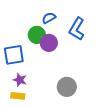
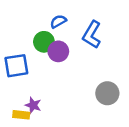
purple star: (20, 80) -> (33, 105), moved
gray circle: (67, 87) -> (107, 93), moved

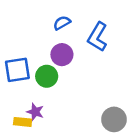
green circle: (44, 42) -> (47, 76), moved
gray circle: (107, 93) -> (114, 119), moved

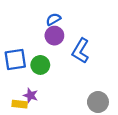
blue L-shape: (97, 37) -> (81, 51), moved
purple circle: (62, 55) -> (54, 36), moved

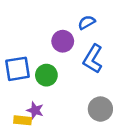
blue semicircle: (53, 19) -> (87, 22), moved
gray circle: (98, 102) -> (100, 109), moved

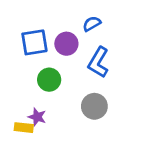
blue square: (18, 69) -> (34, 42), moved
gray circle: (100, 109) -> (94, 106), moved

